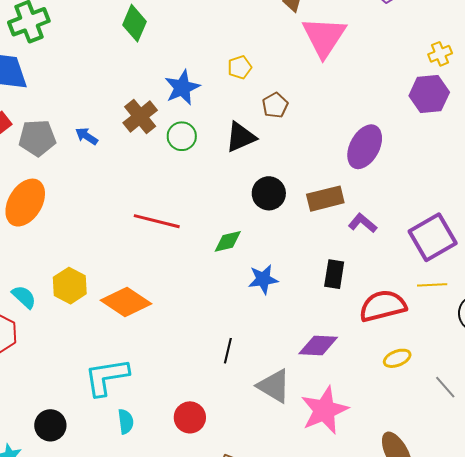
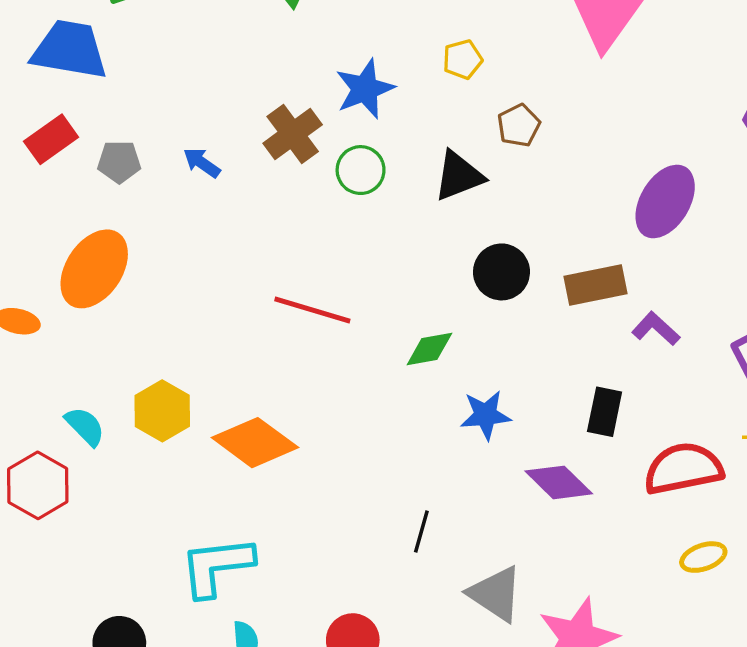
gray pentagon: (37, 138) -> (119, 162), size x0.7
purple diamond: (318, 345) -> (559, 482), moved, turned 39

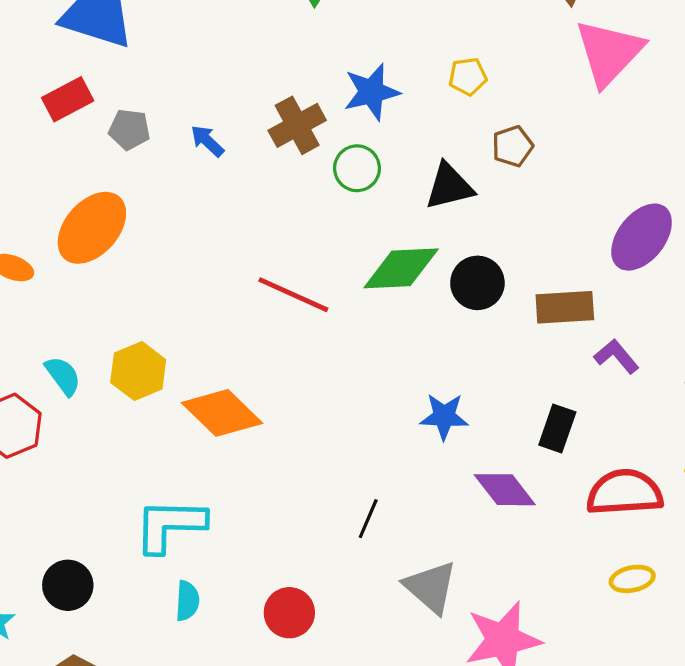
green diamond: (429, 349) -> (401, 268), moved, size x1.6

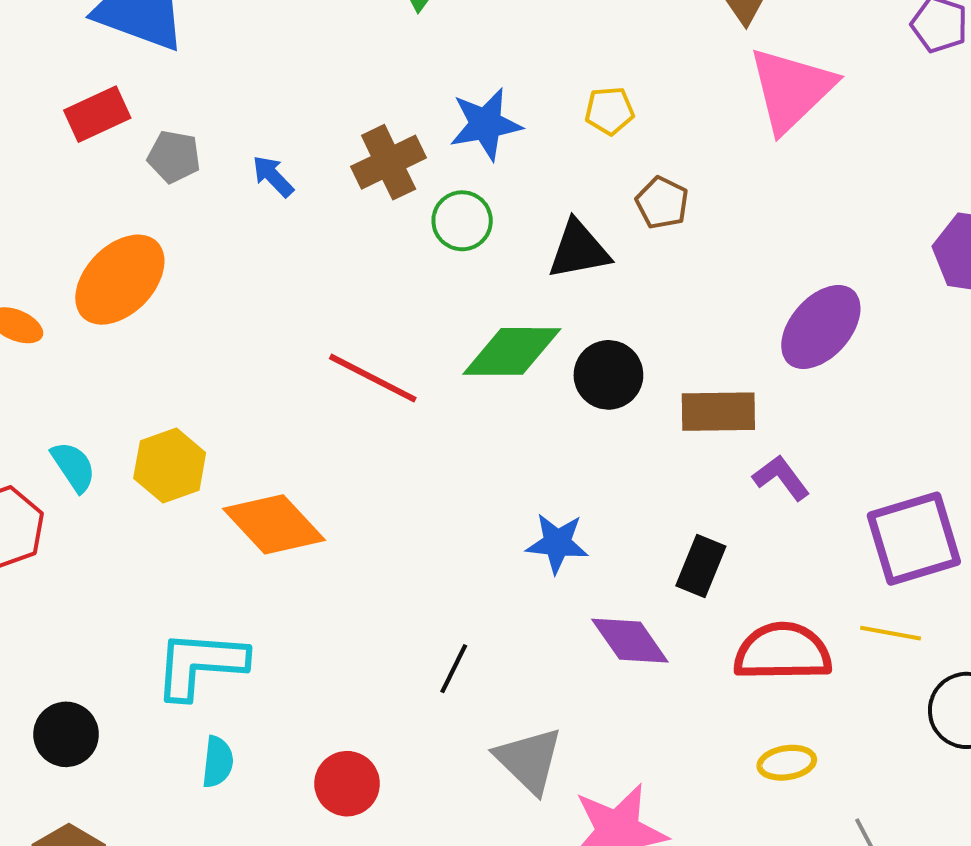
brown pentagon: (513, 146) -> (662, 203), turned -30

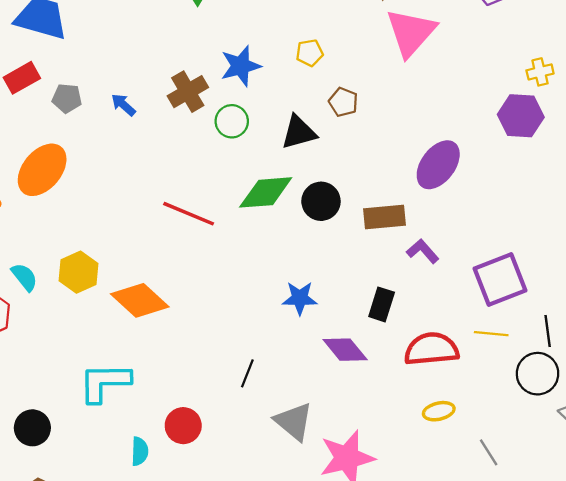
cyan semicircle: (218, 762) -> (140, 451), moved
red circle: (347, 784) -> (183, 426), moved

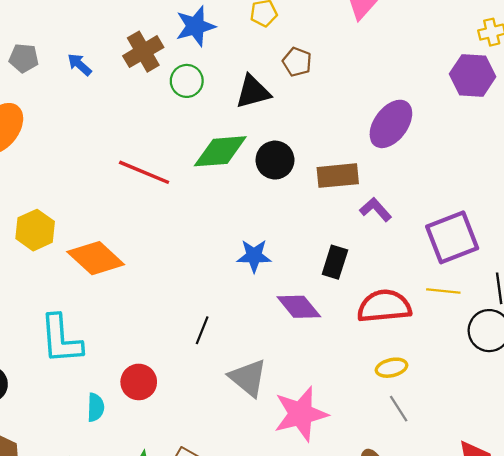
cyan L-shape: (105, 382) -> (61, 339), turned -94
gray line: (489, 452) -> (399, 409), moved

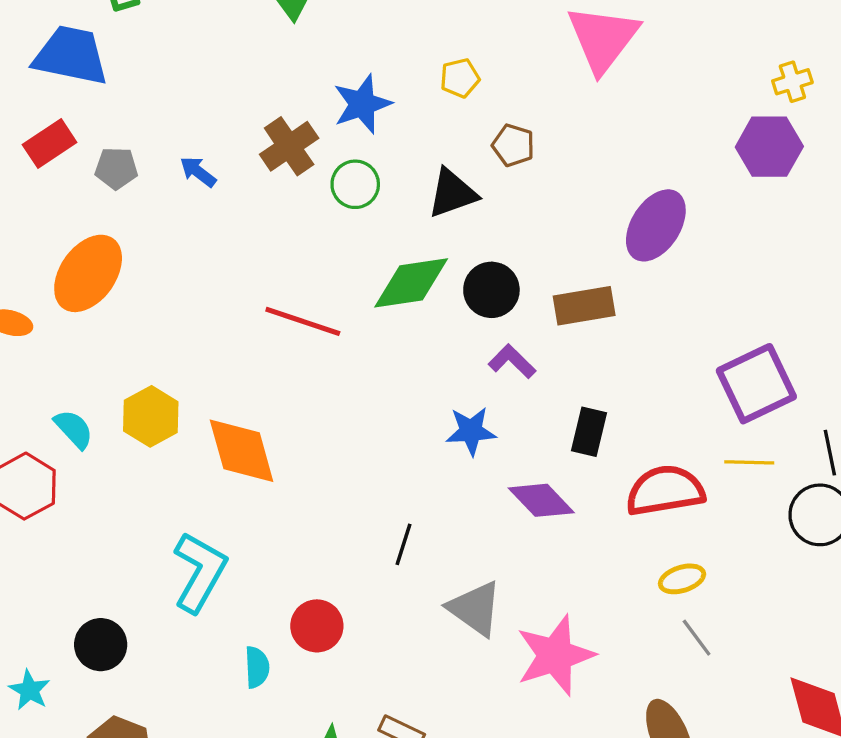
purple L-shape: (376, 209) -> (512, 361), moved
orange diamond: (96, 258) -> (242, 451), turned 36
cyan L-shape: (61, 339) -> (200, 572), turned -142

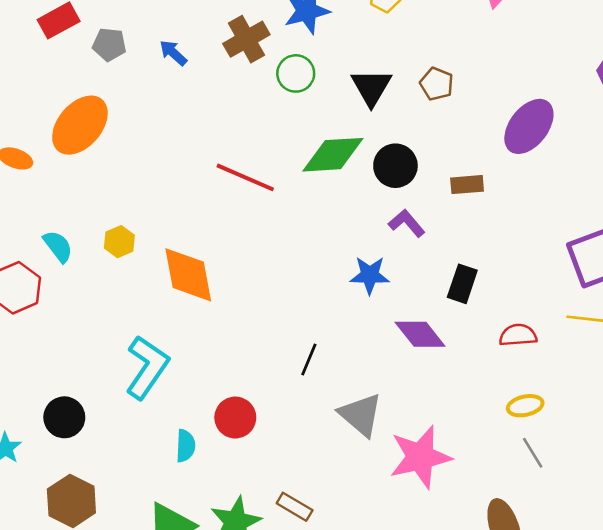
brown pentagon: (513, 145) -> (437, 84), moved
black triangle: (452, 193) -> (371, 87), turned -45
brown rectangle: (584, 306) -> (467, 185), size x0.7
yellow hexagon: (151, 416) -> (119, 242), size x0.7
red semicircle: (665, 491) -> (518, 335), size x0.6

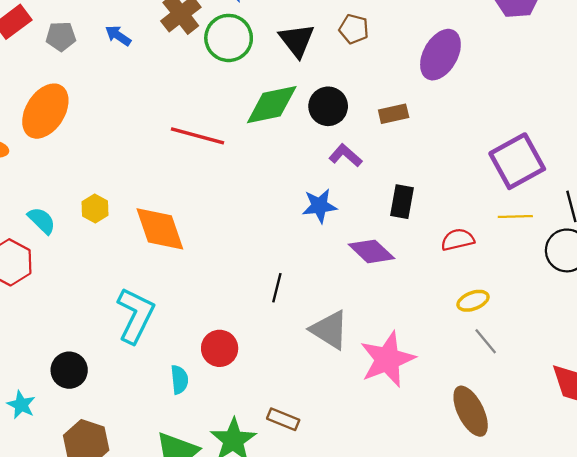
green circle: (296, 73) -> (229, 38), size x1.4

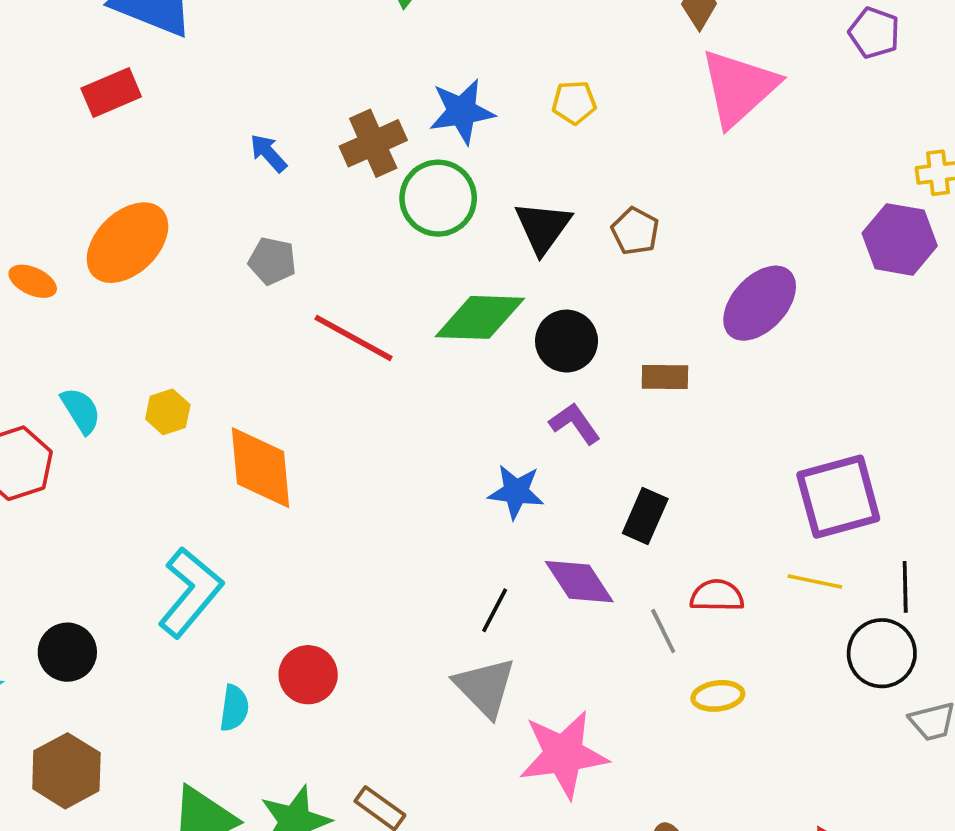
gray pentagon: (61, 36) -> (272, 261), moved
black line: (277, 288) -> (495, 610), moved
gray line: (486, 341) -> (663, 631), moved

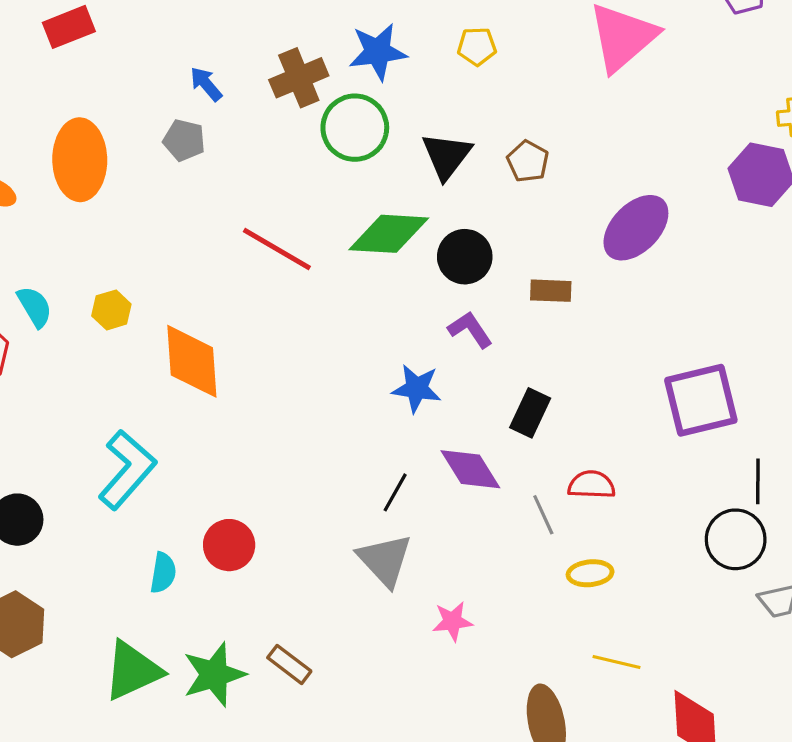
orange ellipse: (128, 243) -> (80, 160), turned -48
gray pentagon: (272, 261) -> (184, 140), moved
yellow line: (815, 581) -> (616, 662), moved
pink star: (563, 754) -> (453, 621), size x0.5

